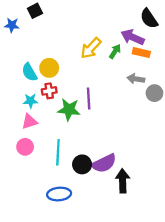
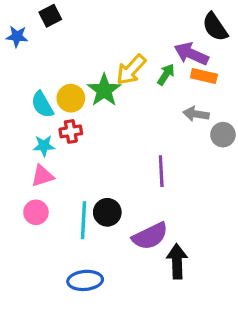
purple line: (89, 99) -> (161, 171), moved
green star: (69, 110) -> (104, 90), moved, turned 30
black circle: (82, 164) -> (107, 212), moved

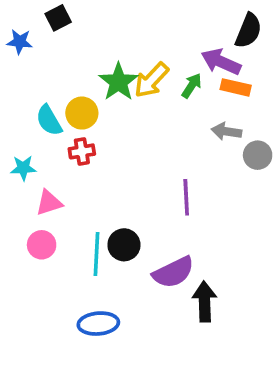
black semicircle: (215, 27) -> (248, 31), turned -124
green star: (104, 90) -> (118, 82), moved
cyan star: (44, 146) -> (23, 168), moved

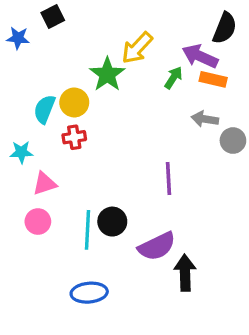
yellow arrow: (151, 80) -> (137, 48), moved
cyan semicircle: (49, 120) -> (45, 109), turned 52

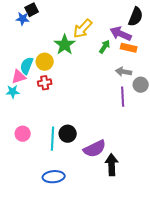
blue star: (18, 38) -> (23, 19), moved
purple line: (168, 179) -> (123, 97), moved
pink triangle: (45, 184) -> (19, 77), moved

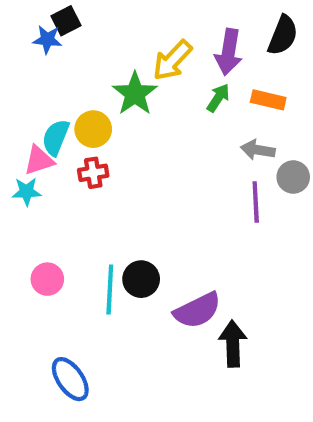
purple arrow: (121, 34) -> (229, 52), moved, turned -105
blue ellipse: (54, 177) -> (70, 379), moved, turned 60

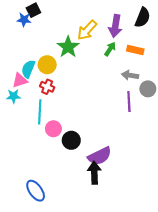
red cross: (93, 173) -> (47, 87), turned 32
pink circle: (47, 279) -> (53, 129), moved
cyan line: (110, 290) -> (40, 112), moved
black arrow: (233, 344) -> (94, 173), moved

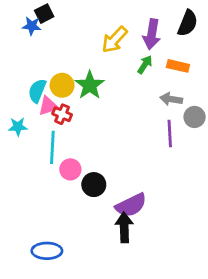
green star: (68, 47) -> (90, 85), moved
pink triangle: (20, 80) -> (48, 106), moved
blue ellipse: (36, 191) -> (47, 251), turned -55

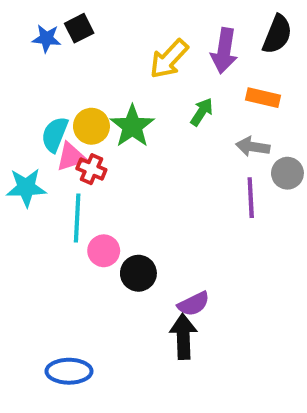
black square: (44, 14) -> (79, 28), moved
green arrow: (145, 65) -> (202, 112), moved
cyan star: (18, 127) -> (26, 187), size x1.4
purple semicircle: (131, 205) -> (194, 304), size x0.7

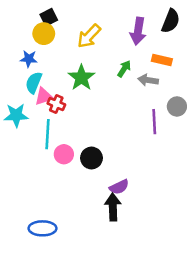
blue star: (47, 38) -> (29, 59), moved
yellow arrow: (169, 59) -> (89, 36), moved
yellow circle: (91, 126) -> (44, 34), moved
gray arrow: (253, 147) -> (148, 80), moved
black circle: (138, 273) -> (91, 158), moved

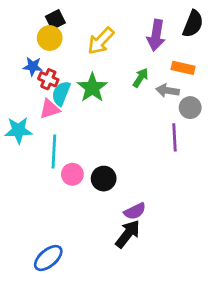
cyan semicircle: (34, 83) -> (61, 93), moved
red cross: (56, 104) -> (48, 79), moved
gray circle: (177, 106) -> (190, 108), moved
black arrow: (113, 207) -> (128, 234), turned 40
blue ellipse: (42, 228) -> (48, 258), turned -40

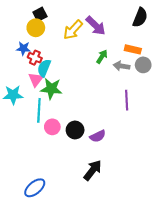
purple arrow: (156, 35) -> (96, 26), moved, turned -55
green star: (92, 88) -> (51, 89), moved, turned -30
gray circle: (190, 108) -> (143, 65), moved
pink triangle: (50, 109) -> (36, 79), turned -35
purple semicircle: (135, 211) -> (98, 136), moved

